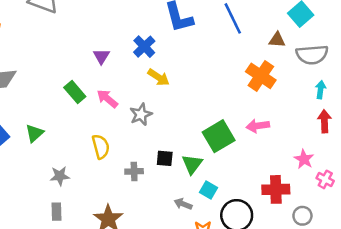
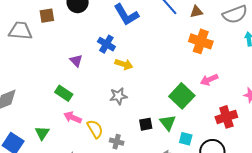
brown triangle: (277, 40) -> (196, 12), moved
pink arrow: (107, 99) -> (73, 117), moved
gray star: (141, 114) -> (118, 96), turned 30
gray cross: (134, 171) -> (117, 142), moved, turned 32
red cross: (276, 189) -> (226, 117), moved

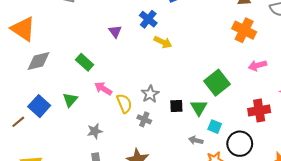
pink arrow: (209, 80) -> (257, 65), moved
green rectangle: (64, 93) -> (85, 62), moved
gray star: (118, 96) -> (150, 94), moved, turned -30

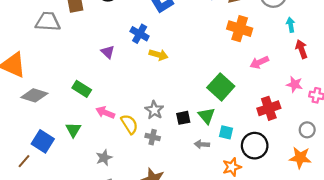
gray diamond: (39, 61) -> (34, 95), turned 40
gray arrow: (196, 140) -> (202, 144), moved

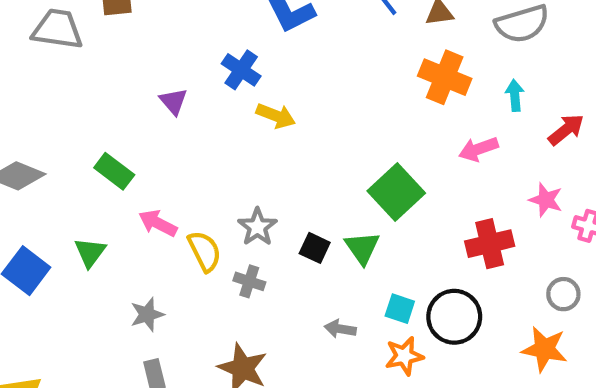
cyan arrow: (291, 25) -> (515, 95), moved
red arrow: (301, 49) -> (566, 130), turned 66
black square: (183, 118) -> (315, 248), turned 32
cyan square: (226, 132) -> (400, 309), moved
gray arrow: (202, 144) -> (340, 329), moved

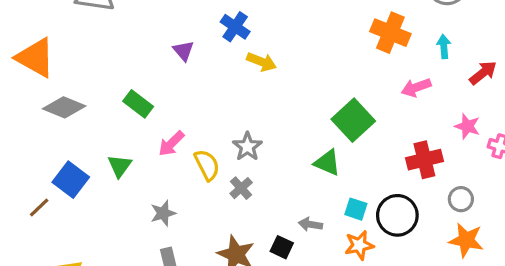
pink arrow: (158, 223) -> (171, 144), turned -72
black square: (315, 248) -> (282, 247), moved
green triangle: (362, 248) -> (327, 163), turned -32
gray cross: (249, 281) -> (241, 188), turned 30
gray circle: (563, 294) -> (461, 199), moved

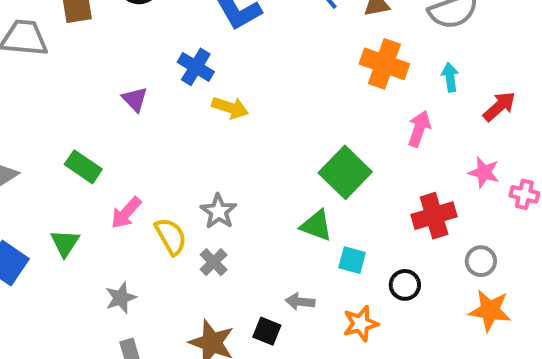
pink arrow: (416, 87) -> (419, 129), turned 132
cyan square: (356, 209) -> (352, 260), moved
black circle: (397, 215) -> (405, 285), size x0.6

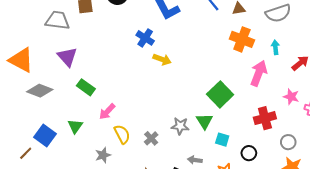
purple triangle: (135, 99) -> (67, 57), moved, size x1.5
pink arrow: (419, 129) -> (259, 73), size x1.4
gray star: (218, 211) -> (180, 126), moved, turned -30
green triangle: (316, 226) -> (204, 121), turned 36
yellow semicircle: (171, 236) -> (122, 134), moved

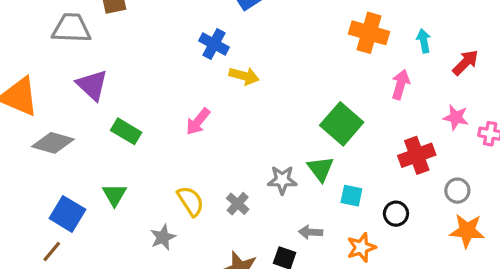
pink arrow: (259, 73) -> (401, 84), size x0.7
pink arrow: (107, 112) -> (198, 122), moved
brown line: (26, 153) -> (52, 251), moved

